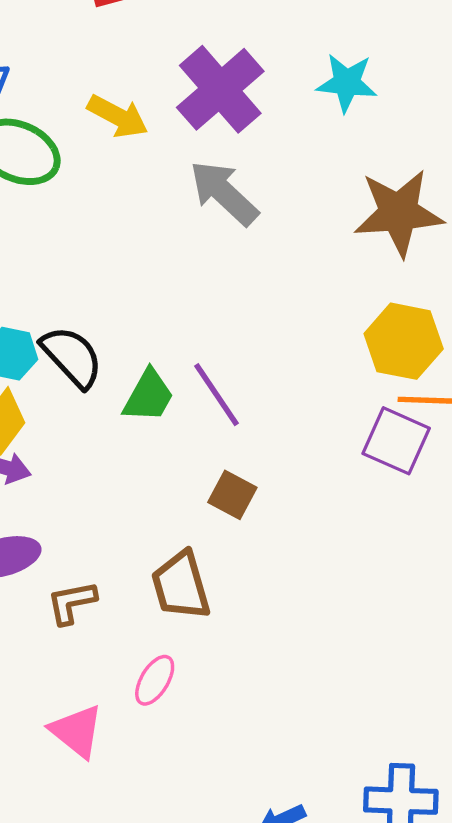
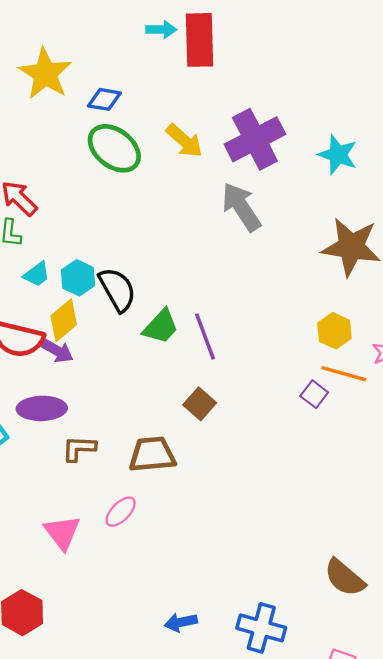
yellow hexagon: (404, 341) -> (334, 331), size x0.7
purple square: (396, 441) -> (314, 394), size x0.6
brown trapezoid: (181, 586) -> (152, 454), turned 87

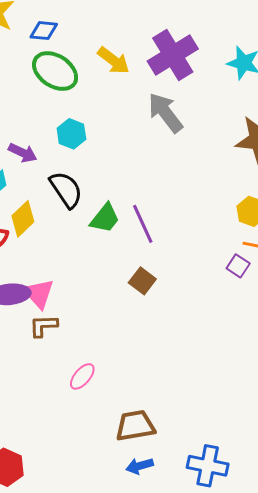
cyan hexagon: (78, 278) -> (71, 134), moved
purple arrow: (57, 350) -> (23, 153), moved
brown trapezoid: (152, 454) -> (135, 426), moved
pink triangle: (62, 532) -> (39, 294), moved

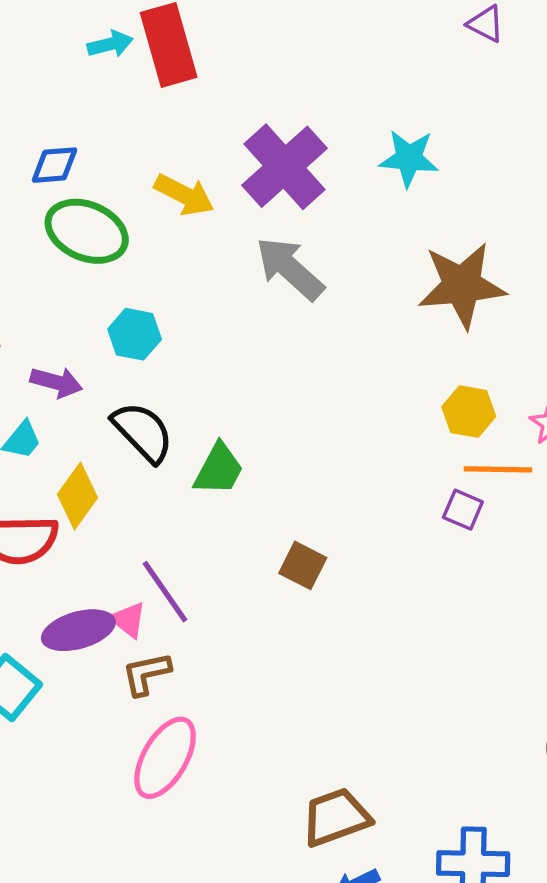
purple line: (143, 224) -> (165, 592), moved
pink triangle: (39, 294) -> (128, 620), size x0.7
pink ellipse: (82, 376) -> (165, 758), moved, size x1.6

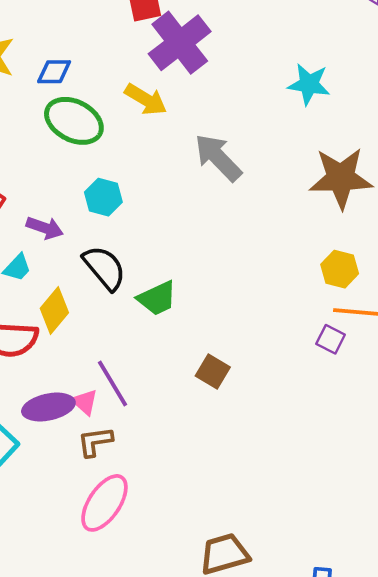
purple cross: (285, 167) -> (180, 43), moved
green trapezoid: (219, 469) -> (157, 298), turned 33

